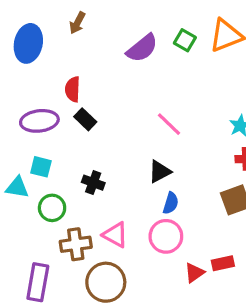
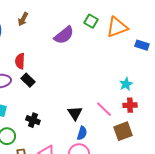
green square: (185, 40) -> (91, 21), moved
pink line: (169, 124) -> (104, 109), moved
black triangle: (160, 172) -> (75, 113), turned -35

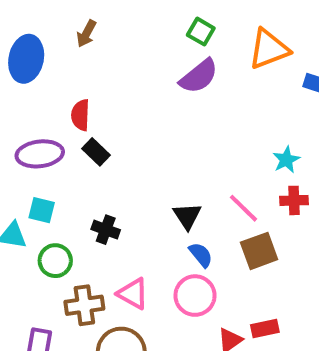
green square: (91, 21) -> (201, 32), moved
purple semicircle: (64, 35) -> (199, 76), moved
brown square: (123, 131) -> (259, 251), moved
blue semicircle: (82, 133) -> (201, 255), turned -56

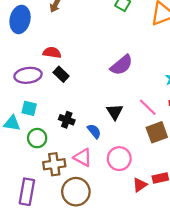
purple semicircle: (199, 76) -> (122, 65), moved
red semicircle: (80, 115) -> (52, 53), turned 96
blue semicircle: (201, 255) -> (94, 131), moved

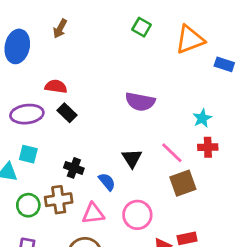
purple semicircle: (122, 65) -> (140, 102), turned 50
green circle: (37, 138) -> (28, 205), moved
pink triangle: (83, 157) -> (93, 213), turned -36
brown cross: (54, 164) -> (59, 200), moved

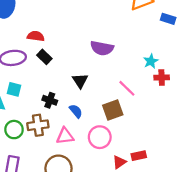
red cross: (208, 147) -> (162, 77), moved
black triangle: (132, 158) -> (80, 81), moved
brown square: (183, 183) -> (113, 110), moved

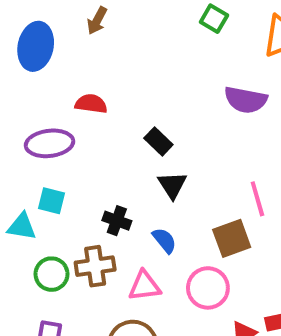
purple semicircle: (102, 48) -> (246, 100), moved
black rectangle: (44, 57) -> (158, 141), moved
pink line: (127, 88) -> (257, 199), turned 30

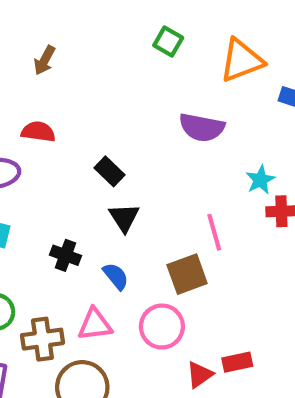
brown arrow: (97, 21) -> (45, 60), moved
brown cross: (95, 266) -> (42, 339), moved

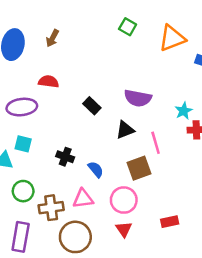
purple semicircle: (202, 127) -> (138, 98), moved
black triangle: (124, 218) -> (125, 130), moved, turned 42
red triangle: (200, 375) -> (124, 229), moved, turned -30

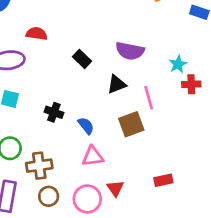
pink triangle: (83, 199) -> (93, 156), moved
pink circle: (124, 200) -> (87, 199), moved
brown circle: (75, 237) -> (49, 196), moved, size x0.6

